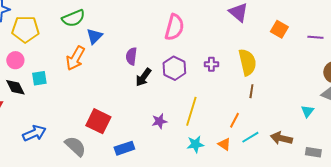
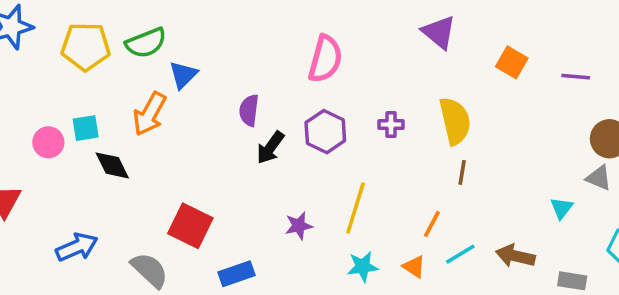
yellow pentagon: (25, 29) -> (86, 46), moved
pink circle: (15, 60) -> (48, 142), moved
cyan square: (39, 78) -> (86, 128), moved
black diamond: (15, 87) -> (112, 165), moved

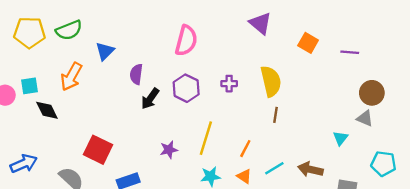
blue triangle: (183, 75) -> (105, 51), moved
orange line: (432, 224) -> (245, 149), moved

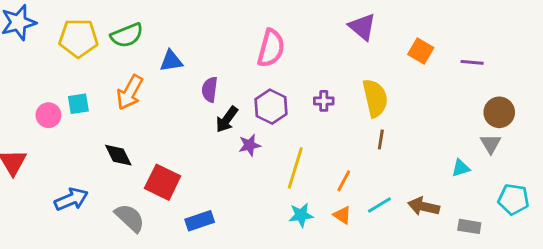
blue triangle: (105, 51) -> (171, 61), turned 36
black diamond: (47, 110) -> (118, 155), moved
gray triangle: (365, 118) -> (491, 144), turned 36
cyan triangle: (341, 138) -> (461, 168), turned 35
purple star: (169, 150) -> (250, 145), moved

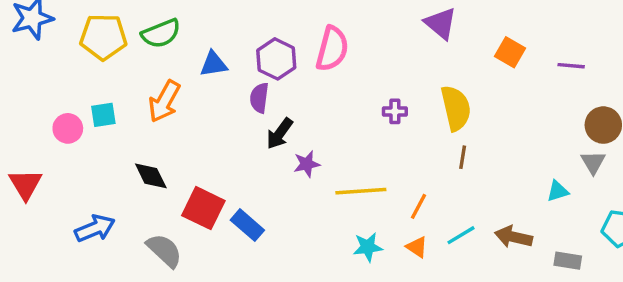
purple hexagon: (271, 107) -> (276, 59), moved
yellow line: (295, 168) -> (361, 191), turned 69
blue rectangle: (200, 221) -> (247, 225), moved, turned 60

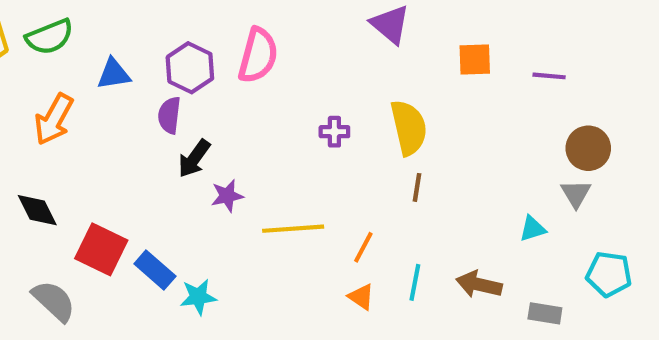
orange square: (510, 52) -> (475, 59), turned -32
cyan line: (461, 235) -> (415, 282), turned -48
cyan star: (368, 247) -> (198, 297), moved

